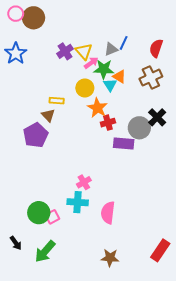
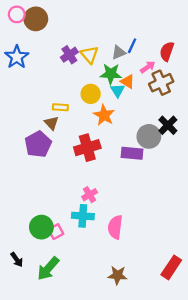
pink arrow: (91, 63) -> (148, 67), moved
red cross: (108, 123) -> (87, 148), moved, size x1.6

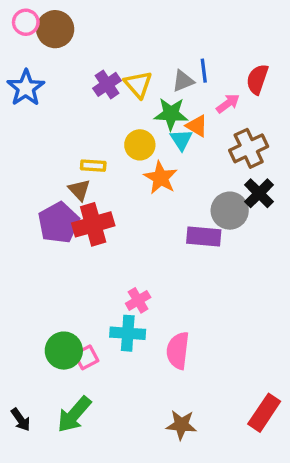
blue line: (132, 46) -> (204, 71), turned -32
brown cross: (161, 83) -> (249, 148), moved
red cross: (87, 148) -> (93, 224), moved
black arrow: (17, 260) -> (21, 420), moved

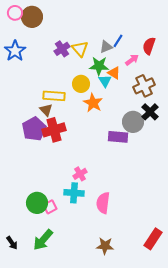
blue line: (204, 71) -> (118, 41), turned 40
yellow rectangle: (93, 166) -> (54, 96), size x1.5

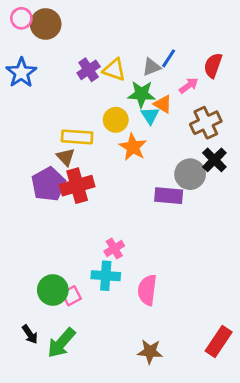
yellow triangle: (80, 49) -> (114, 70), turned -30
black arrow: (12, 243) -> (30, 334), moved

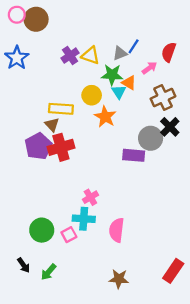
pink square: (71, 296) -> (69, 235), moved
green arrow: (61, 343) -> (49, 272), size x0.7

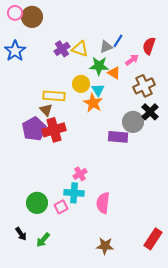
cyan triangle: (119, 92) -> (98, 90), moved

